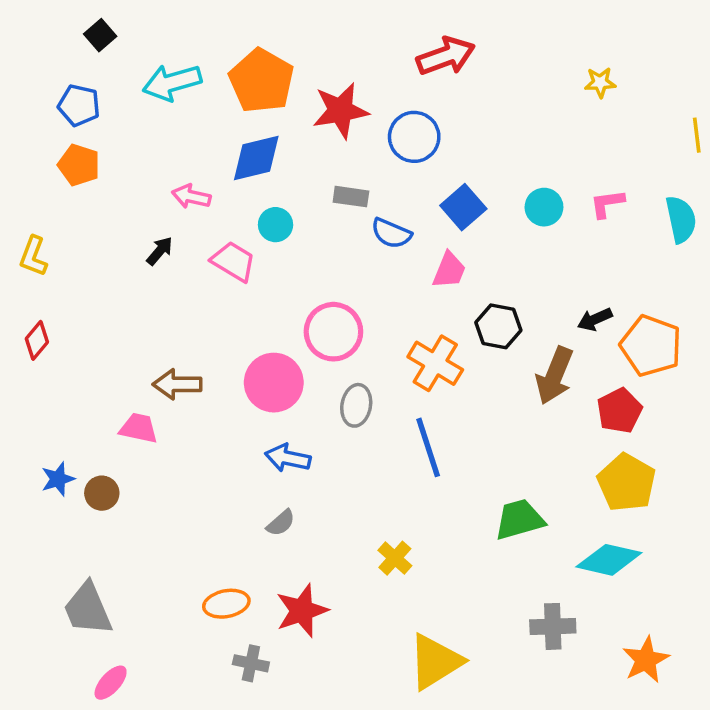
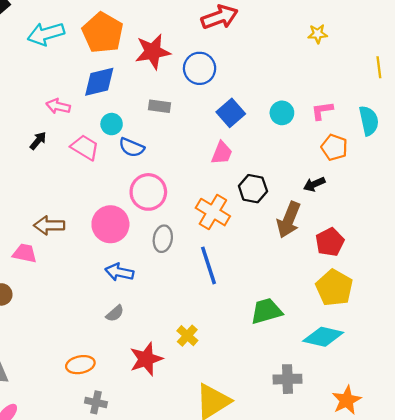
blue semicircle: (391, 233) -> (132, 147), moved
orange pentagon: (651, 346) -> (334, 147), moved, size x0.7
red star: (302, 611) -> (146, 359), moved

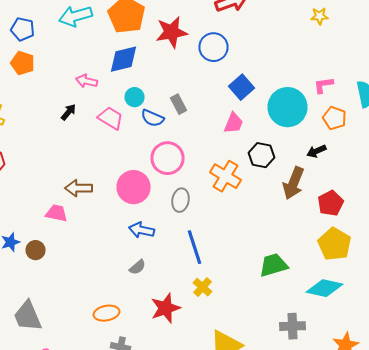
gray rectangle: (159, 106) -> (178, 104), moved, turned 54
cyan circle: (282, 113) -> (288, 107), moved, size x1.8
blue line: (208, 265) -> (194, 247), moved

